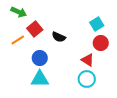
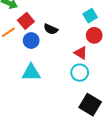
blue circle: (40, 58) -> (31, 41), moved

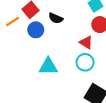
cyan triangle: (31, 73) -> (48, 67), moved

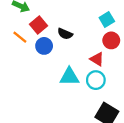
orange line: (13, 21) -> (20, 37), turned 72
cyan triangle: (48, 67) -> (69, 77), moved

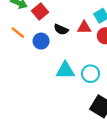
red square: (39, 25) -> (40, 12), moved
red triangle: (97, 59) -> (84, 27), moved, turned -32

